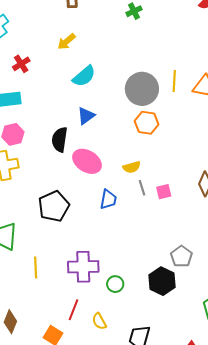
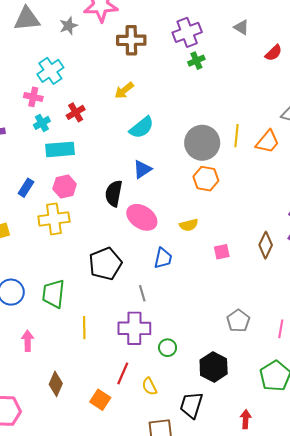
gray line: (142, 188) -> (142, 293), moved
black hexagon: (162, 281) -> (214, 367), moved

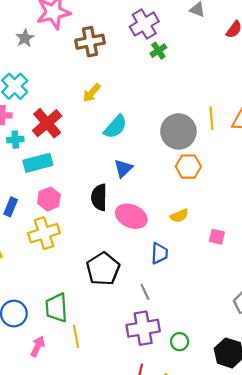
red cross: (76, 112) -> (47, 123), size x1.6
cyan cross: (42, 123) -> (15, 140), turned 35
pink square: (222, 252) -> (217, 237), turned 35
yellow line: (84, 328) -> (76, 336), moved
pink arrow: (28, 341) -> (38, 346), moved, turned 36

